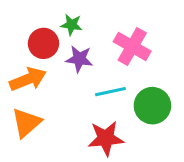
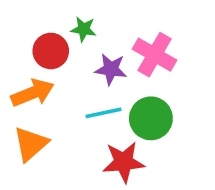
purple star: (79, 59) -> (111, 69), moved
cyan line: (110, 92) -> (104, 113), moved
green circle: (152, 106) -> (151, 118), moved

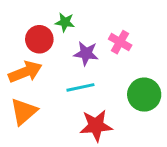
pink cross: (155, 55) -> (120, 42), size x0.7
green circle: (151, 118) -> (144, 95), moved

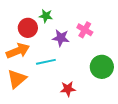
cyan line: (80, 87) -> (46, 62), moved
red star: (96, 126) -> (68, 89), size x0.7

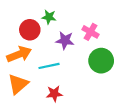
green circle: (102, 67) -> (101, 61), moved
red star: (68, 89) -> (54, 94), moved

